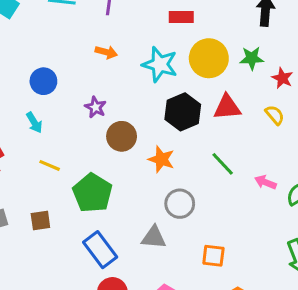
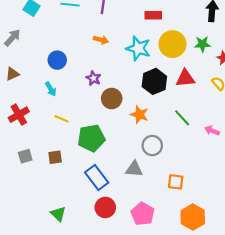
green pentagon: (92, 193) -> (91, 138), turned 30

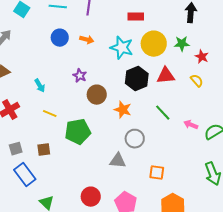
blue circle: (57, 60) -> (60, 38), moved
blue rectangle: (97, 178) -> (25, 175), moved

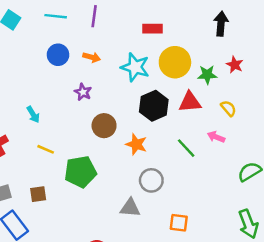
green star: (182, 44) -> (207, 75), moved
red star: (202, 57) -> (235, 65), moved
purple star: (80, 76) -> (83, 92), moved
pink arrow: (191, 125) -> (216, 137), moved

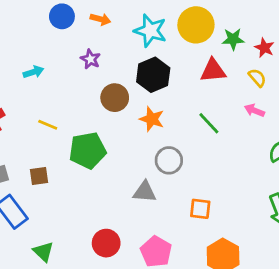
red star: (235, 65) -> (264, 48), moved
black hexagon: (154, 106) -> (153, 75), moved
cyan arrow: (33, 114) -> (33, 72), moved, turned -77
pink arrow: (216, 137) -> (254, 110), moved

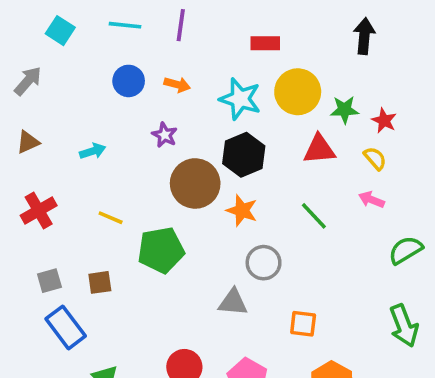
brown circle: (115, 98) -> (195, 183), size x1.4

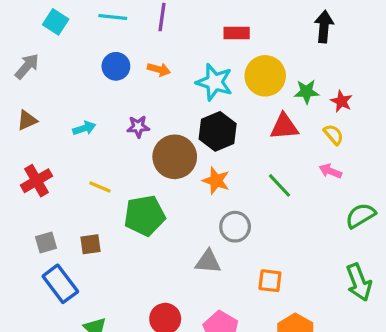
purple star: (165, 135) -> (138, 127), moved, turned -30

